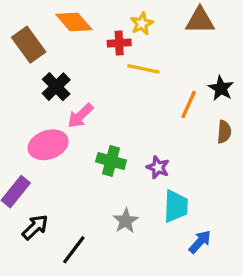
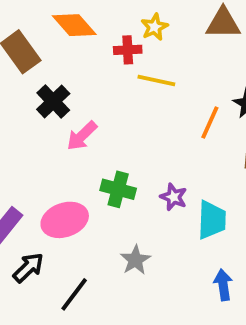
pink ellipse: (48, 145) -> (65, 220), moved
cyan trapezoid: (176, 206) -> (212, 220), moved
blue arrow: (200, 242) -> (223, 285), turned -50

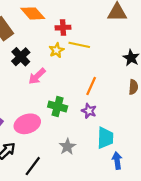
yellow star: (154, 27) -> (57, 50), moved
orange line: (210, 122) -> (91, 86), moved
cyan trapezoid: (212, 220) -> (105, 138), moved

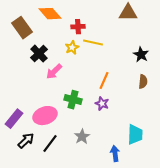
cyan trapezoid: (105, 138) -> (135, 135), moved
blue arrow: (117, 161) -> (115, 154), moved
black line: (33, 166) -> (50, 144), moved

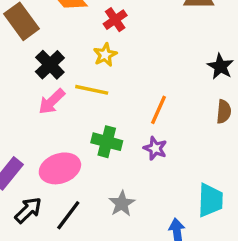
red cross: (78, 27) -> (115, 20), turned -32
yellow line: (93, 43) -> (92, 90), moved
pink arrow: (54, 72) -> (52, 102), moved

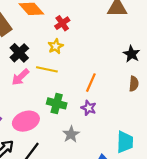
gray star: (122, 204) -> (71, 134), moved

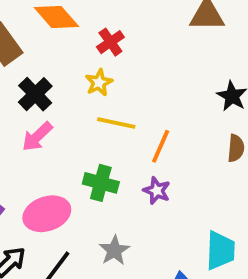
yellow line: (47, 69) -> (116, 123), moved
gray star: (71, 134) -> (114, 250), moved

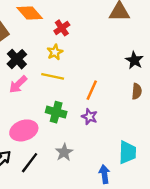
yellow line: (116, 123) -> (53, 76), moved

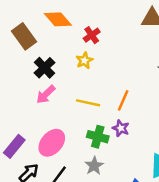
yellow line: (53, 76) -> (88, 103), moved
green cross: (56, 112) -> (98, 137), moved
pink ellipse: (24, 130) -> (52, 143), turned -30

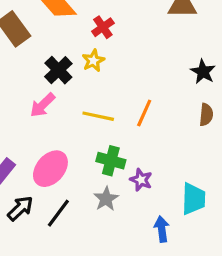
black cross: (45, 68) -> (58, 70), moved
purple star: (121, 128) -> (141, 180), moved

